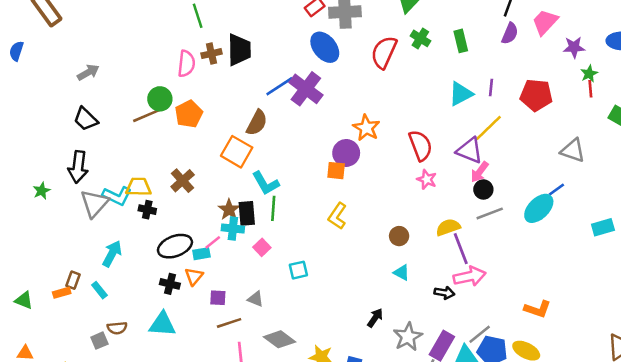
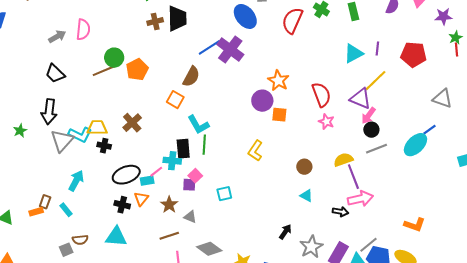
pink semicircle: (186, 64) -> (83, 29), moved
orange square: (237, 152) -> (175, 100), size x0.7
orange square: (336, 171) -> (279, 115), moved
brown star: (229, 210) -> (169, 205), moved
purple square: (218, 298) -> (189, 185), moved

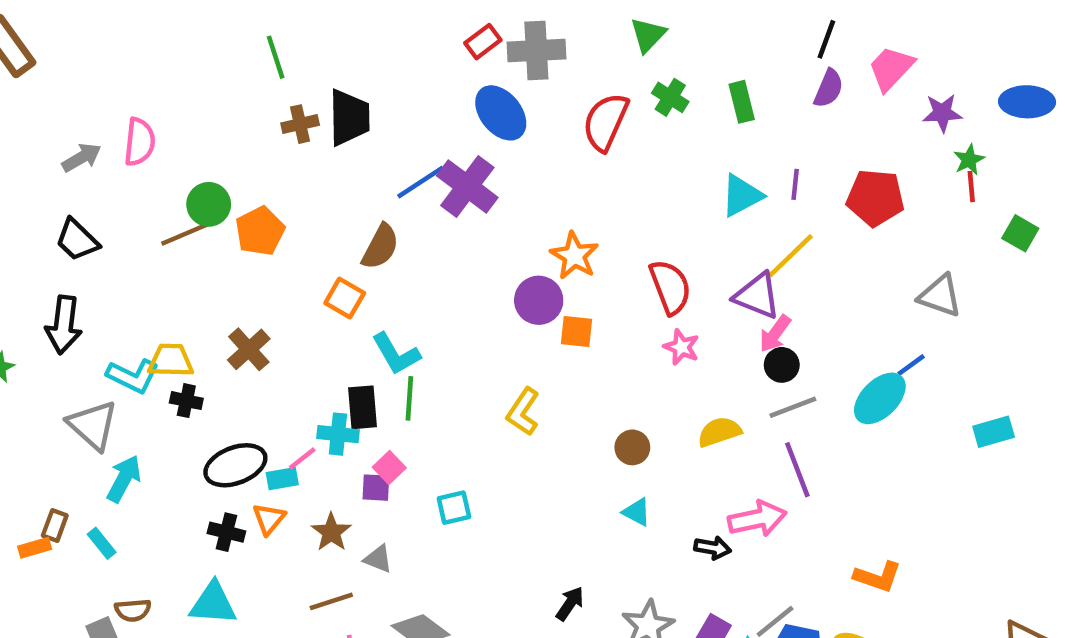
gray triangle: (62, 141) -> (93, 425), moved, turned -30
purple line: (353, 177) -> (797, 470), moved
black arrow: (285, 232) -> (570, 604), moved

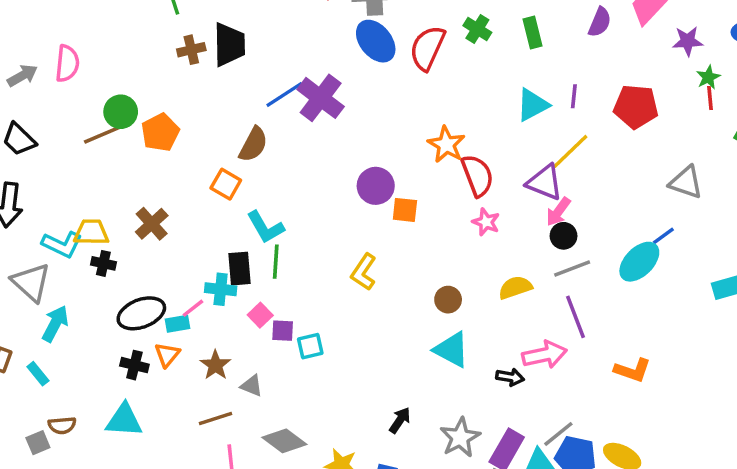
blue ellipse: (501, 113) -> (376, 41), moved
orange star: (574, 256) -> (446, 144), moved
purple square: (376, 488) -> (283, 331), moved
cyan triangle: (637, 512) -> (452, 350), size x1.6
orange L-shape: (878, 577) -> (632, 370), moved

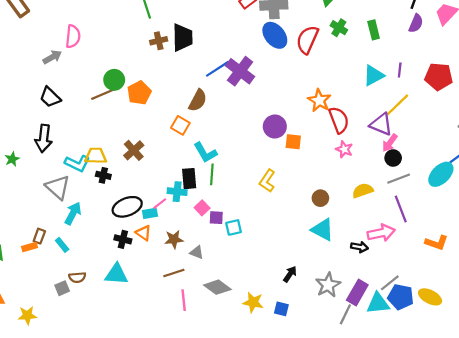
pink semicircle: (67, 63) -> (73, 36), moved
orange triangle: (167, 355) -> (143, 233), turned -35
brown star: (215, 365) -> (174, 239), turned 30

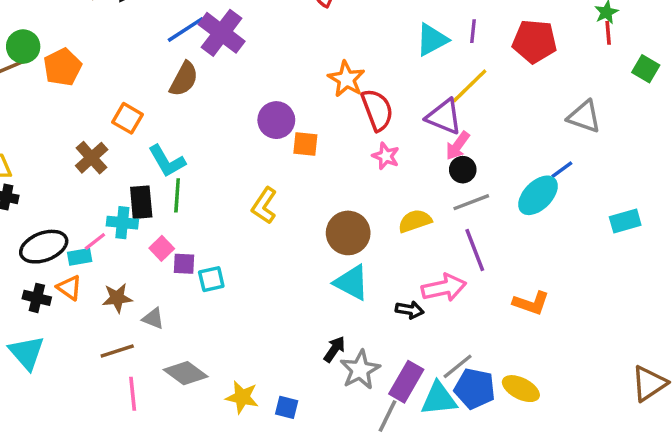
brown semicircle: (198, 100) -> (184, 79), moved
brown cross: (134, 150) -> (92, 158), moved
brown circle: (320, 198) -> (348, 233), size x1.6
cyan triangle: (116, 274) -> (27, 353), turned 45
black arrow: (290, 274) -> (334, 349), moved

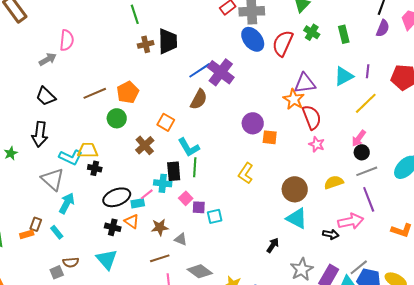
green circle: (23, 47) -> (117, 118), moved
purple triangle: (444, 117) -> (305, 83), moved, turned -30
black arrow: (334, 349) -> (273, 245), moved

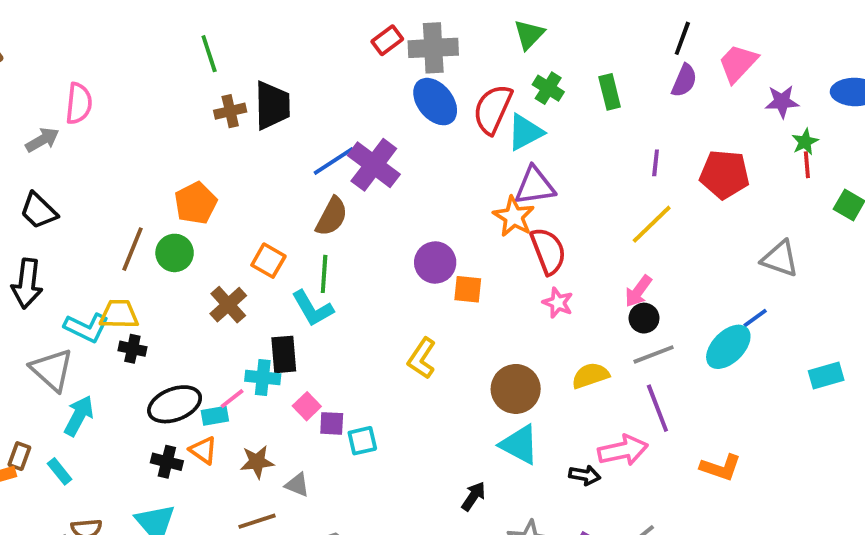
cyan triangle: (344, 76) -> (525, 132), moved
brown line: (95, 93) -> (132, 249), moved, turned -45
green line: (195, 167) -> (324, 274), moved

